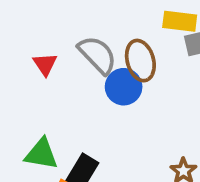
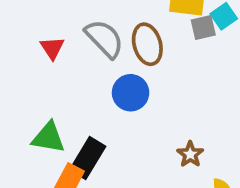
blue circle: (124, 87) -> (131, 93), moved

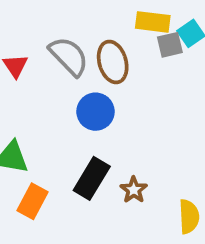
brown star: (190, 154) -> (134, 190), moved
black rectangle: (88, 158) -> (92, 178), moved

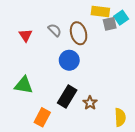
gray semicircle: (69, 56) -> (55, 30), size x0.6
orange rectangle: (33, 201) -> (42, 117), moved

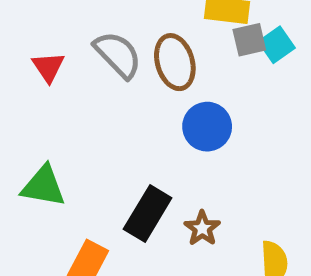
cyan square: (121, 18) -> (277, 45), moved
gray semicircle: (55, 30) -> (118, 55), size x1.5
blue circle: (69, 60) -> (207, 127), moved

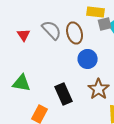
black rectangle: (148, 213) -> (64, 94), turned -55
brown star: (202, 228) -> (99, 89), moved, size x1.5

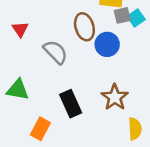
gray semicircle: (52, 30) -> (55, 52), moved
blue circle: (88, 59) -> (107, 44), moved

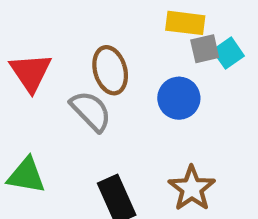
brown ellipse: (84, 27) -> (110, 70), moved
red triangle: (20, 29) -> (31, 72), size x1.5

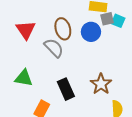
cyan square: (228, 53) -> (118, 21), turned -32
blue circle: (179, 98) -> (91, 32), moved

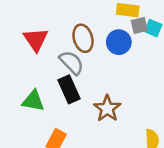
brown star: (101, 84) -> (107, 109), moved
black rectangle: (66, 89) -> (69, 89), moved

